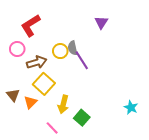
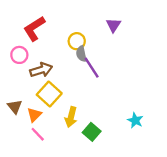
yellow circle: (60, 51) -> (77, 41), moved
cyan star: (131, 107) -> (135, 120), moved
pink line: (52, 128) -> (38, 134), moved

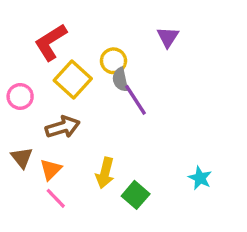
pink circle: (19, 55) -> (20, 96), moved
brown arrow: (41, 70) -> (63, 127), moved
yellow square: (49, 94) -> (73, 80), moved

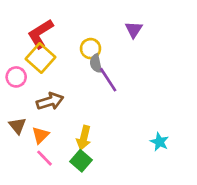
yellow square: (73, 80) -> (40, 58), moved
green square: (136, 195) -> (81, 161), moved

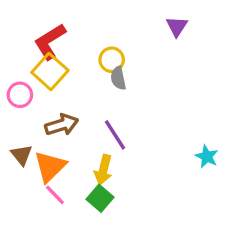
purple triangle: (134, 30) -> (177, 26), moved
purple line: (108, 80) -> (115, 135), moved
orange triangle: (40, 135) -> (50, 167), size x1.5
cyan star: (159, 142) -> (207, 157), moved

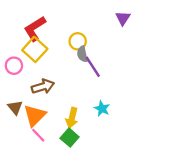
purple line: (115, 135) -> (93, 67), moved
cyan star: (207, 157) -> (102, 109), moved

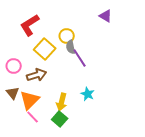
purple triangle: (123, 18) -> (106, 16), turned -32
yellow square: (35, 49) -> (45, 49), moved
pink circle: (14, 66) -> (14, 66), moved

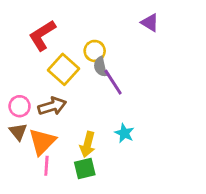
pink circle: (14, 66) -> (20, 106), moved
pink line: (33, 117) -> (46, 166), turned 48
green square: (60, 119) -> (85, 169), turned 35

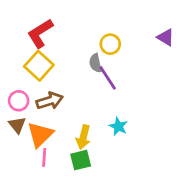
purple triangle: (150, 23) -> (166, 37), moved
yellow circle: (95, 51) -> (110, 44), moved
yellow square: (63, 69) -> (39, 66), moved

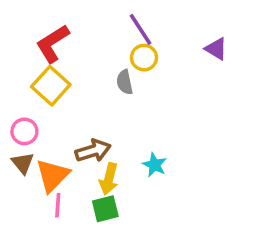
purple line: (108, 78) -> (140, 29), moved
brown arrow: (50, 101) -> (93, 151), moved

